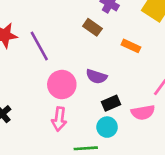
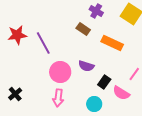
orange rectangle: (131, 46) -> (112, 43), size x1.5
black rectangle: (111, 103) -> (104, 82), moved, turned -32
pink semicircle: (143, 112) -> (121, 93), turned 42

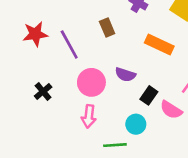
brown rectangle: (83, 29) -> (107, 28), moved, turned 32
black cross: (15, 94) -> (43, 92), moved

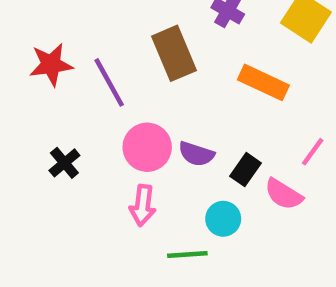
brown rectangle: (107, 28) -> (174, 53), size x1.6
purple semicircle: (125, 75) -> (196, 154), moved

